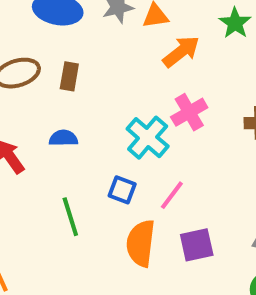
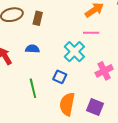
pink cross: (189, 112) -> (104, 71), moved
pink line: (172, 195) -> (91, 33), moved, turned 49
purple square: (197, 245) -> (95, 107), turned 30

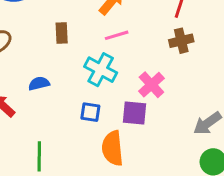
brown rectangle: (38, 18) -> (62, 33), moved
green line: (33, 88) -> (39, 156), moved, turned 30
purple square: (95, 107) -> (134, 113), moved

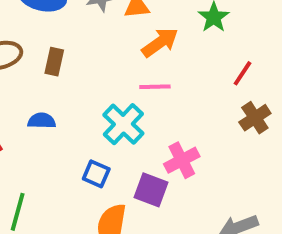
brown rectangle: (62, 33) -> (54, 62), moved
brown cross: (181, 41) -> (255, 118), moved, turned -35

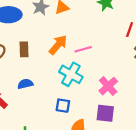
orange arrow: (160, 42) -> (58, 45), moved
purple square: (151, 190) -> (105, 113), moved

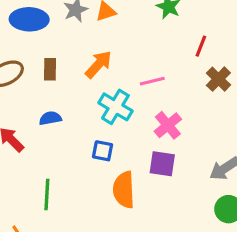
pink line: (83, 49) -> (152, 81), moved

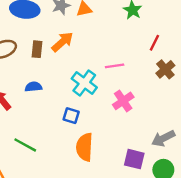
orange arrow: (98, 64) -> (62, 42), moved
purple square: (162, 164) -> (134, 159), moved
green line: (47, 194) -> (25, 145), turned -70

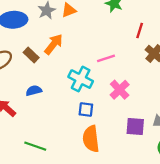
brown rectangle: (37, 49) -> (31, 55), turned -42
blue square: (71, 116) -> (86, 109), moved
purple square: (134, 159) -> (135, 127), moved

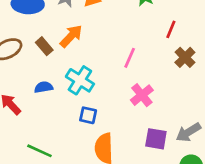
pink line: (106, 58) -> (130, 58), turned -54
cyan cross: (81, 79) -> (80, 80), moved
blue square: (86, 109) -> (88, 115), moved

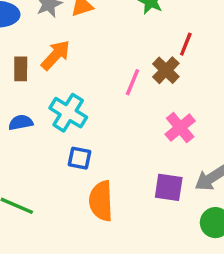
brown rectangle: (44, 46) -> (21, 69), turned 42
brown cross: (185, 57) -> (166, 70), moved
pink cross: (142, 95) -> (180, 128), moved

